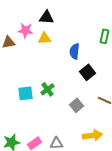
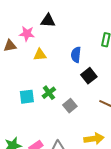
yellow triangle: (44, 38) -> (40, 55), moved
gray square: (76, 105) -> (70, 106), moved

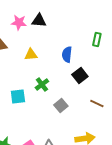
pink star: (27, 34) -> (19, 22), moved
green cross: (49, 93) -> (42, 84), moved

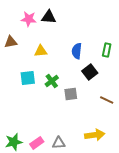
green rectangle: (97, 39) -> (107, 50), moved
cyan square: (18, 96) -> (28, 78), moved
gray square: (61, 105) -> (71, 94), moved, turned 32

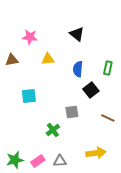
black triangle: (49, 17) -> (77, 34), moved, turned 35
yellow triangle: (41, 51) -> (48, 59), moved
green cross: (52, 81) -> (53, 130), moved

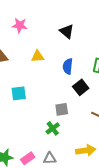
pink star: (30, 37) -> (20, 25), moved
green cross: (53, 130) -> (53, 128), moved

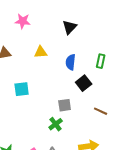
black triangle: (67, 31) -> (70, 27), turned 35

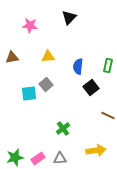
black triangle: (70, 27) -> (69, 17), moved
gray square: (65, 105) -> (46, 84), moved, turned -32

